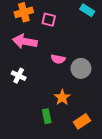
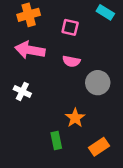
pink square: (49, 20) -> (70, 27), moved
pink semicircle: (58, 59) -> (71, 61), moved

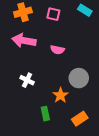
pink square: (70, 27) -> (53, 14), moved
gray circle: (98, 83) -> (79, 78), moved
white cross: (22, 91) -> (27, 80), moved

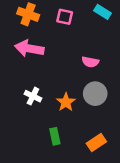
orange cross: (23, 12) -> (28, 14), turned 36
pink semicircle: (57, 50) -> (90, 62), moved
orange star: (60, 95) -> (66, 102), moved

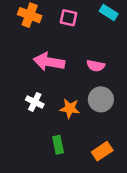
pink arrow: (29, 48) -> (49, 62), moved
orange star: (66, 102) -> (70, 108), turned -30

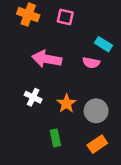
cyan rectangle: (109, 13) -> (103, 44), moved
gray circle: (101, 99) -> (96, 111), moved
orange star: (70, 108) -> (66, 103), turned 30

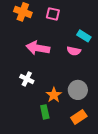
orange star: (66, 103) -> (54, 95), moved

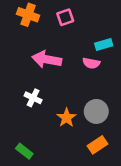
pink square: (53, 14) -> (65, 17), turned -32
cyan rectangle: (84, 36) -> (104, 44), turned -48
green rectangle: (45, 112) -> (24, 151), moved, turned -40

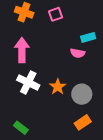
pink arrow: (47, 59) -> (22, 50), moved, turned 80
white cross: (33, 98) -> (28, 83), size x1.5
orange star: (66, 118) -> (58, 87), moved

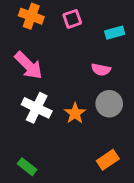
cyan rectangle: (88, 37) -> (115, 33), moved
pink arrow: (22, 50) -> (28, 65), turned 135
gray circle: (82, 94) -> (109, 104), moved

